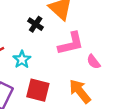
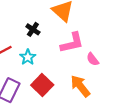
black cross: (36, 24) -> (33, 29), moved
red square: (38, 90) -> (42, 85), turned 30

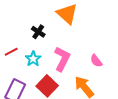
pink L-shape: (72, 43) -> (62, 59), moved, turned -50

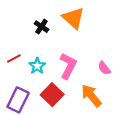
black cross: (38, 32) -> (41, 27), moved

